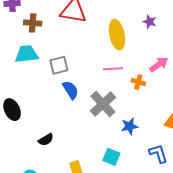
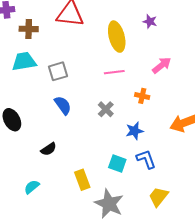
orange cross: (138, 82) -> (142, 96), moved
blue semicircle: (71, 90) -> (63, 105), moved
gray cross: (103, 104) -> (106, 109), size x0.6
blue L-shape: (158, 153) -> (146, 159), moved

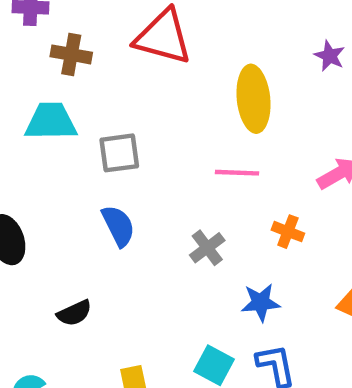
purple star: (150, 21) -> (330, 56), moved

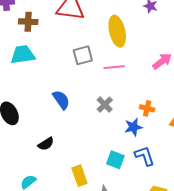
gray square: (119, 153) -> (83, 55), moved
orange cross: (288, 232) -> (147, 108), moved

